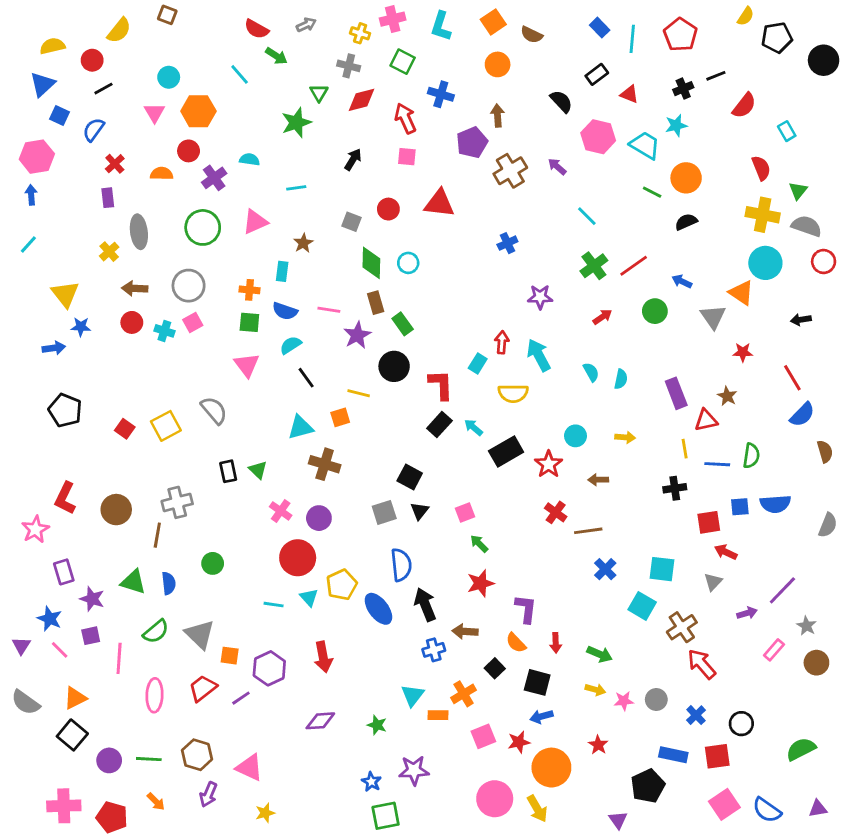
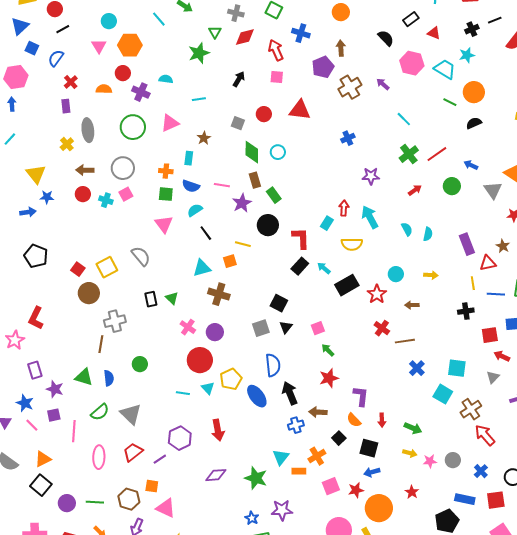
purple cross: (214, 178) -> (141, 92), turned -30
brown circle: (116, 510) -> (89, 293), moved
orange square: (230, 656) -> (152, 486), moved
green star: (377, 725) -> (256, 478), size x1.6

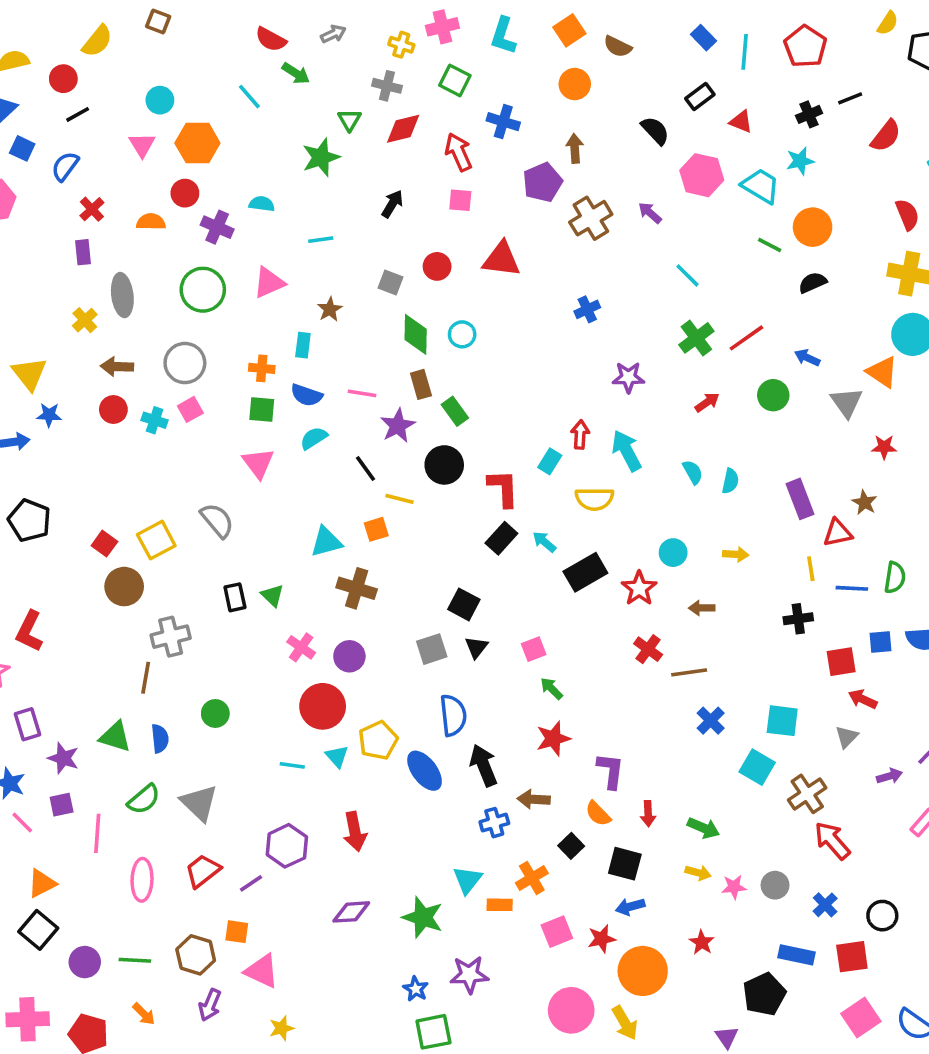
black line: (206, 233) -> (366, 469), moved

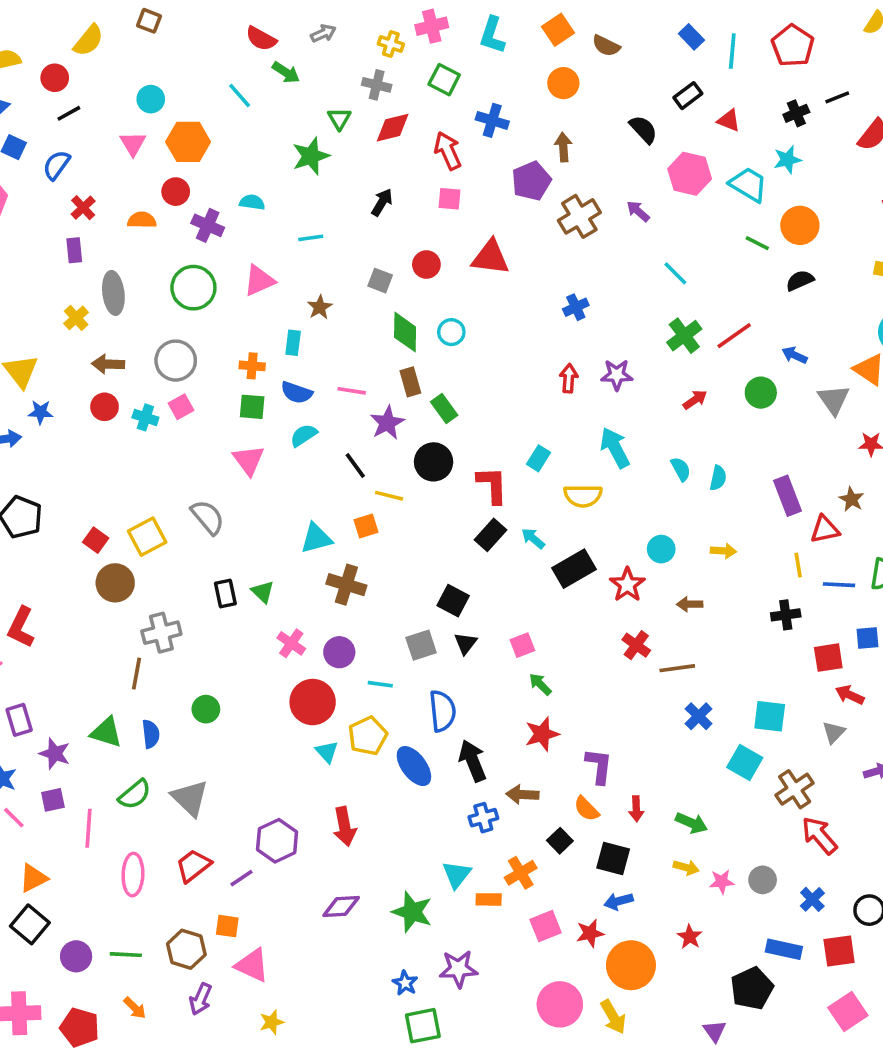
red arrow: (580, 435) -> (569, 378), moved
cyan line: (292, 765) -> (380, 684), moved

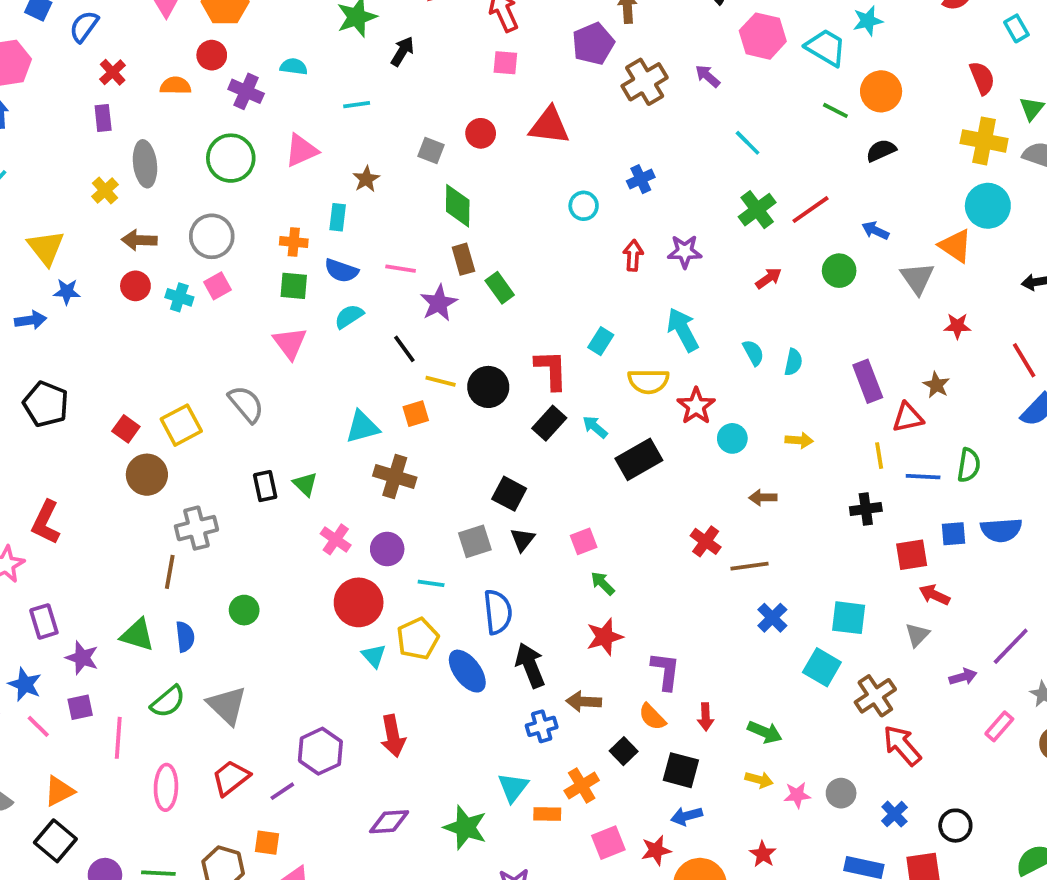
black arrow: (382, 202) -> (402, 51), moved
cyan circle: (451, 332) -> (584, 206), moved
black circle: (434, 462) -> (488, 387), moved
red star: (627, 585) -> (696, 406), moved

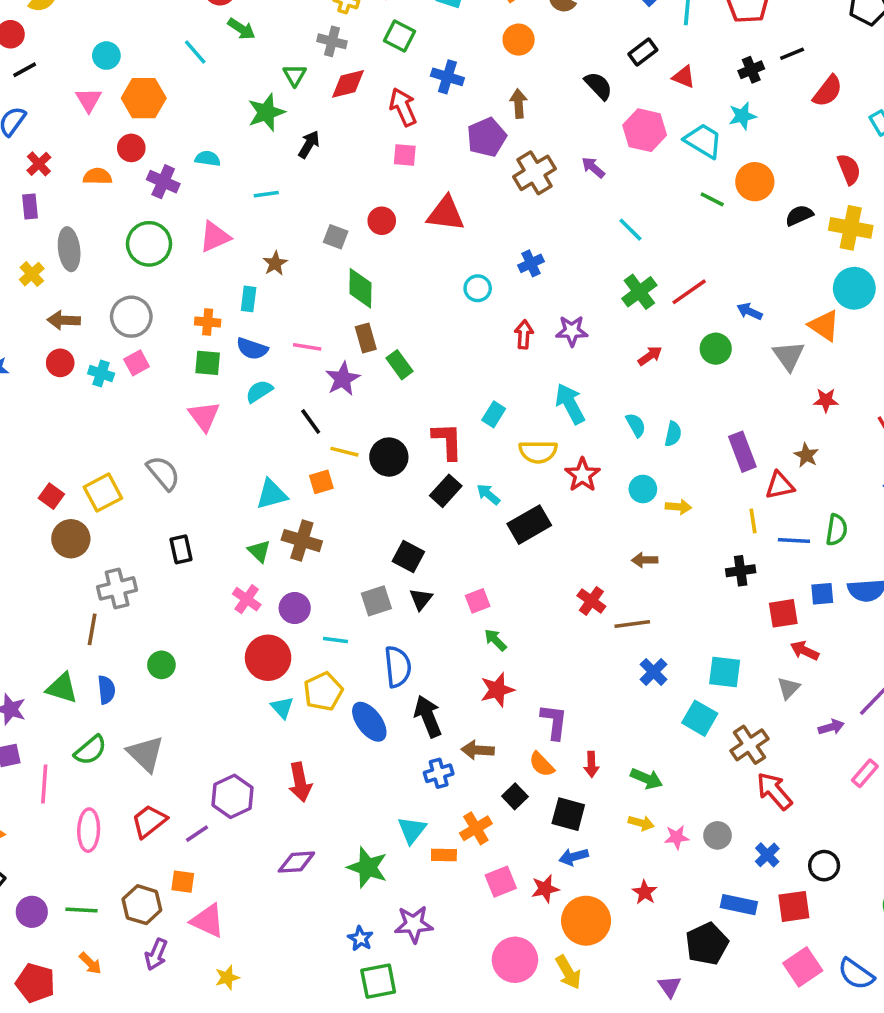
black semicircle: (881, 150) -> (799, 215), moved
cyan circle: (732, 438) -> (643, 489), moved
green triangle: (305, 484) -> (259, 551), moved

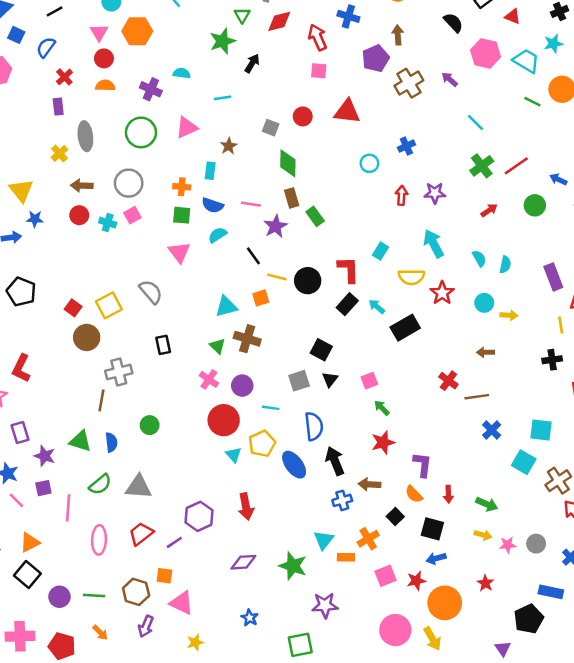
red circle: (131, 148) -> (104, 58), moved
gray triangle: (145, 754) -> (139, 487), turned -40
blue star: (360, 938) -> (250, 618), moved

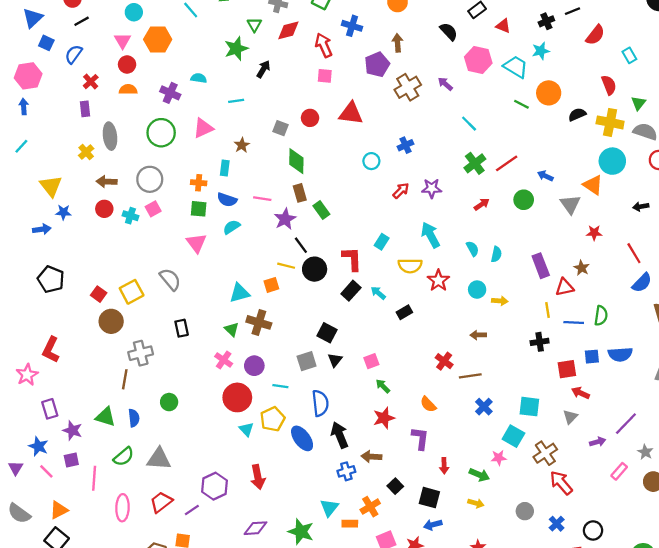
red arrow: (401, 195) -> (401, 191), turned 42
black line: (253, 256) -> (301, 245), moved
black rectangle: (405, 328) -> (404, 312), size x0.6
orange semicircle: (414, 494) -> (428, 404), moved
pink star: (508, 545) -> (499, 458), moved

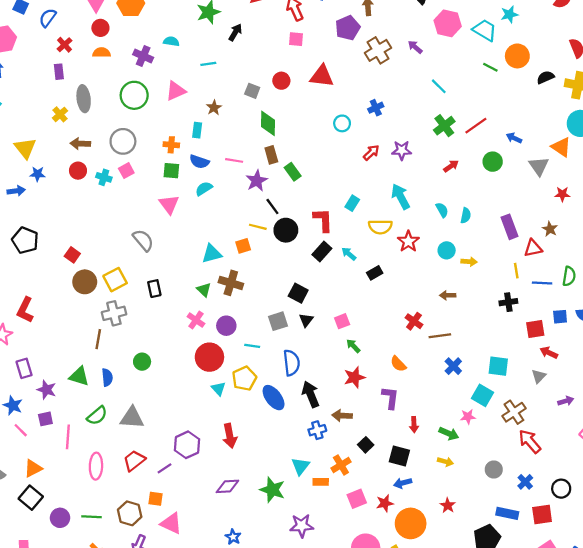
yellow square: (132, 292) -> (115, 280), moved

